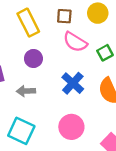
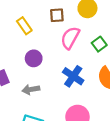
yellow rectangle: (28, 23) -> (24, 26), size x0.7
pink semicircle: (75, 42) -> (70, 38), turned 95

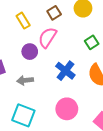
brown square: (57, 15) -> (54, 13), turned -32
pink semicircle: (70, 38) -> (47, 37), moved

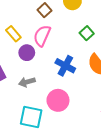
yellow rectangle: (23, 21) -> (13, 34), moved
pink circle: (67, 109) -> (58, 100), moved

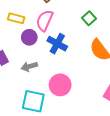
yellow rectangle: (13, 34) -> (16, 18), turned -35
blue cross: (65, 66) -> (57, 44), moved

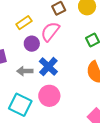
yellow rectangle: (16, 18) -> (24, 23), turned -63
blue cross: (57, 44) -> (48, 67), moved

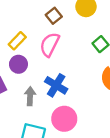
purple circle: (32, 44) -> (18, 64), moved
gray arrow: (25, 71) -> (30, 96), turned 105

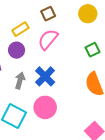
brown square: (54, 16) -> (48, 14), moved

